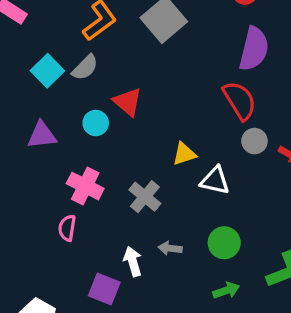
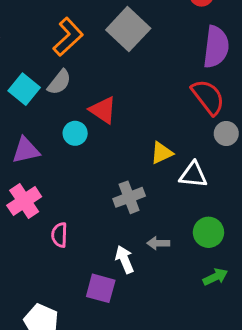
pink cross: (85, 186) -> (24, 201), moved, turned 36
gray cross: (145, 197) -> (129, 197), turned 36

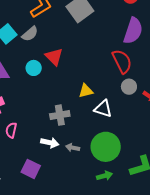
green circle: (208, 232) -> (106, 147), size x1.5
white arrow: (125, 259) -> (50, 143), moved, turned 114

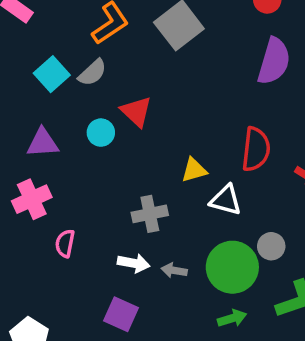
red semicircle: (122, 61) -> (256, 149), moved, turned 35
gray circle: (129, 87) -> (271, 246), moved
purple square: (31, 169) -> (121, 314), moved

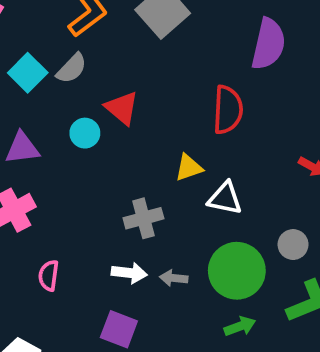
red semicircle: (256, 149) -> (228, 110), moved
pink semicircle: (65, 243) -> (49, 275), moved
gray circle: (271, 246) -> (293, 245), moved

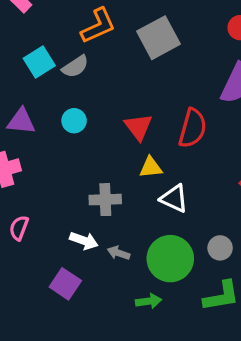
red triangle: (122, 108) -> (138, 127), moved
green arrow: (240, 326) -> (149, 301), moved

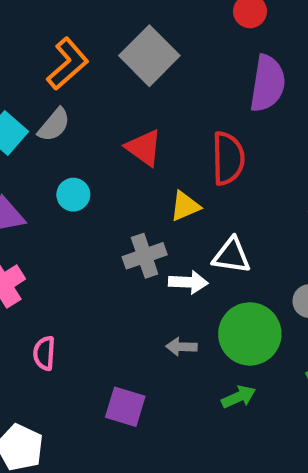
red triangle: (138, 127) -> (144, 148), moved
yellow triangle: (151, 167) -> (185, 206), moved
gray cross: (105, 200) -> (145, 256), moved
white arrow: (84, 241) -> (188, 282), moved

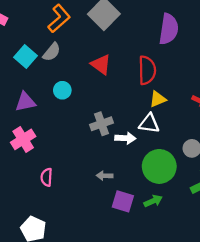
yellow triangle: (185, 206) -> (158, 99), moved
gray arrow: (181, 347) -> (105, 176), moved
purple square: (125, 407) -> (123, 201), moved

